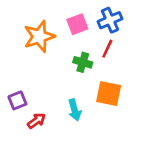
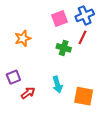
orange star: (39, 36) -> (23, 38), moved, size x0.7
orange square: (109, 94) -> (84, 96), moved

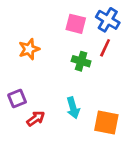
blue cross: (85, 15) -> (108, 20), turned -36
pink square: (59, 19) -> (76, 24), turned 35

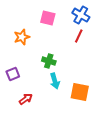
pink square: (76, 24) -> (48, 18), moved
green cross: (81, 61) -> (49, 61), moved
red arrow: (36, 119) -> (26, 99), moved

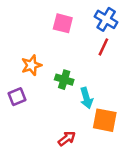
orange star: (22, 37) -> (31, 65), moved
cyan arrow: (55, 81) -> (86, 98), moved
red arrow: (26, 99) -> (67, 139), moved

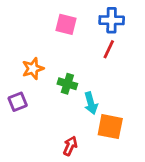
blue cross: (106, 19) -> (112, 20), turned -30
red arrow: (67, 139) -> (70, 146), turned -30

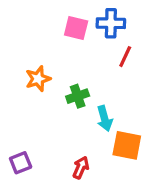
blue cross: (112, 20) -> (111, 23), moved
green cross: (67, 84) -> (78, 96), turned -36
purple square: (18, 102) -> (21, 163), moved

